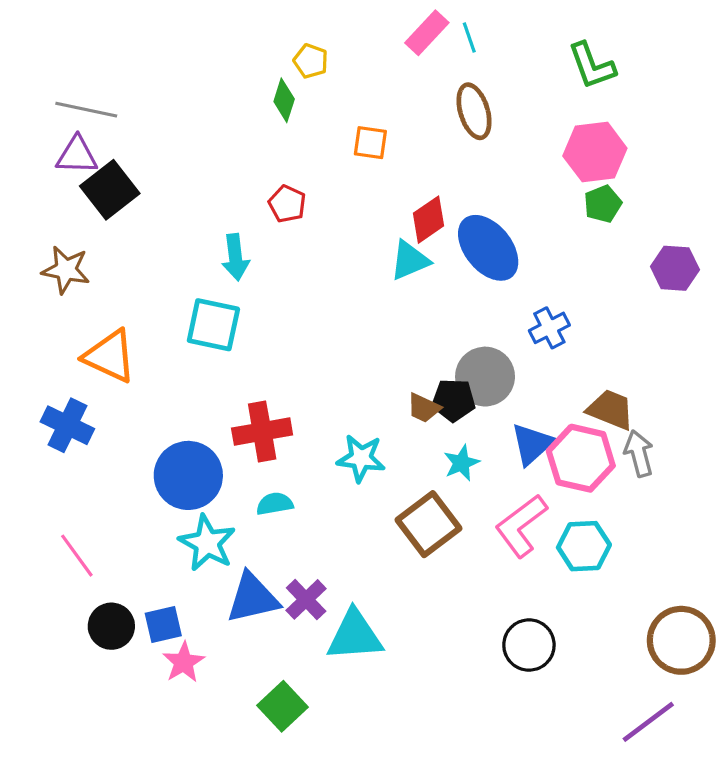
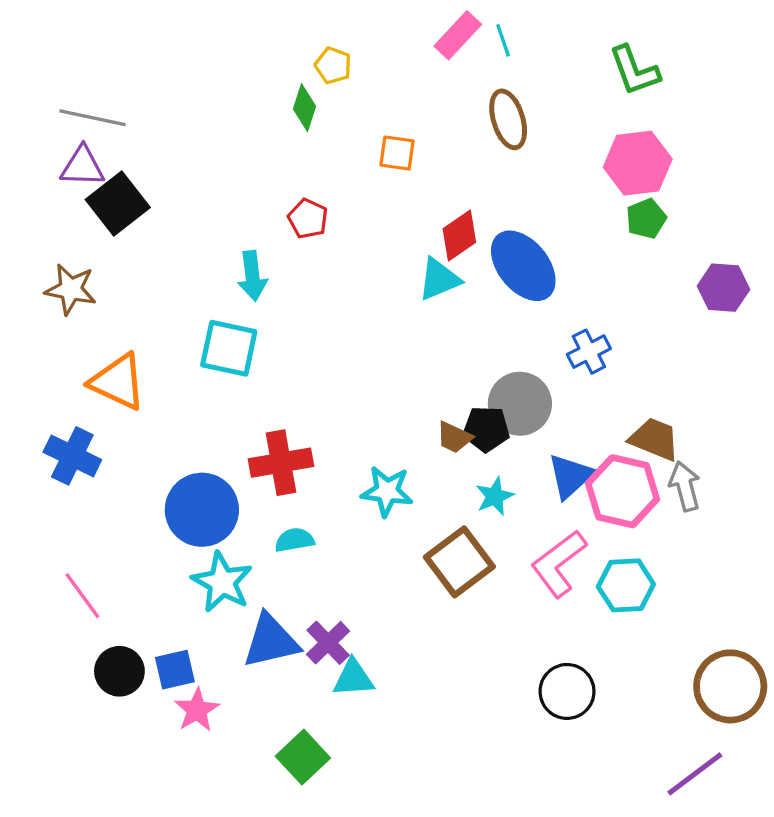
cyan triangle: (355, 636) -> (353, 678), moved, size x0.7

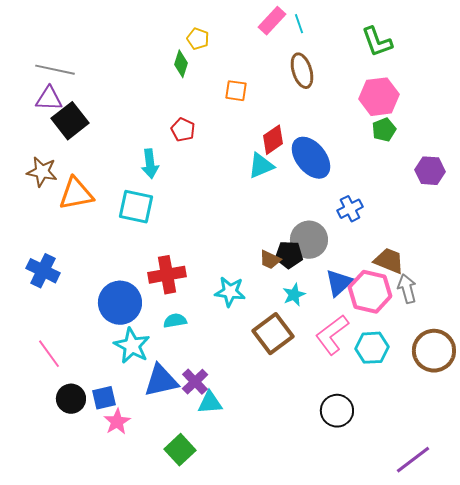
orange triangle: (118, 382) -> (76, 194), moved, turned -36
brown circle: (730, 686) -> (434, 351), moved

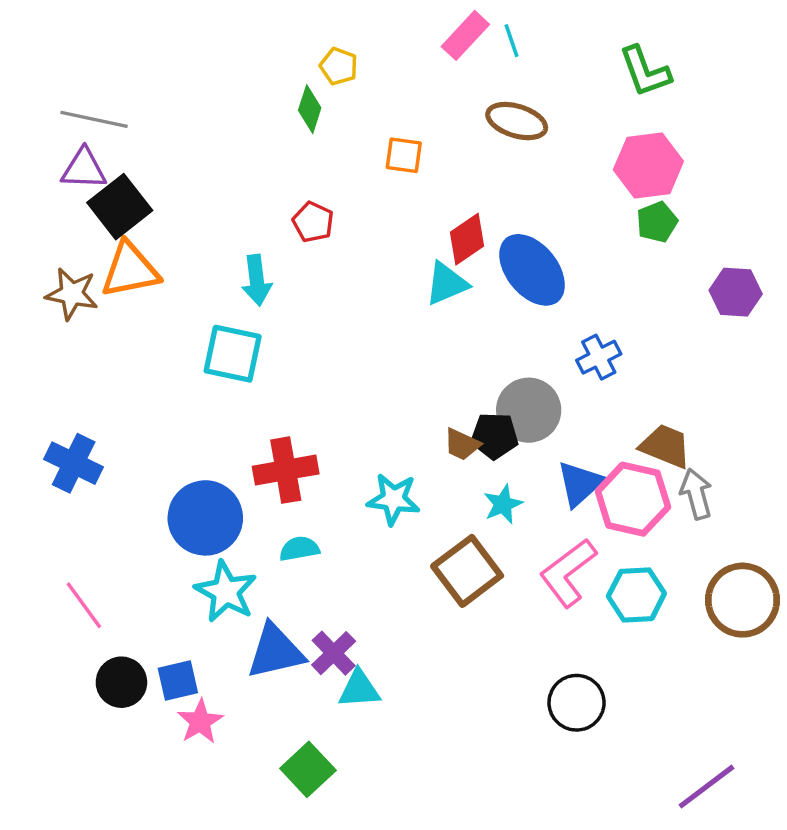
brown ellipse: (302, 71) -> (517, 121), turned -56
orange triangle: (76, 194) -> (130, 270), moved

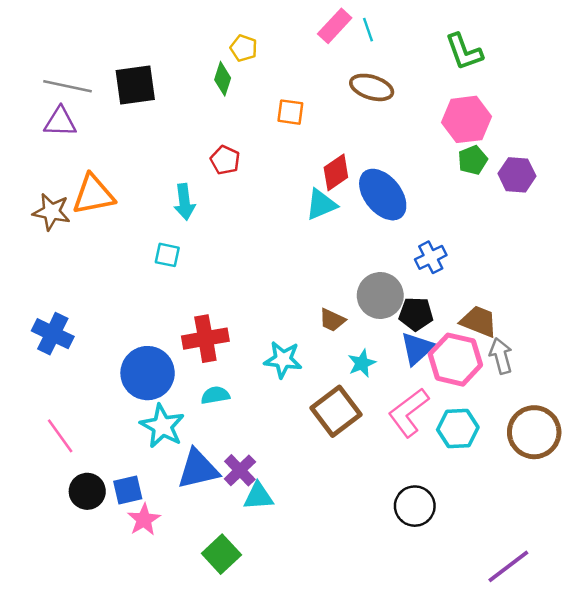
black square: (120, 207) -> (135, 85), moved, turned 30
purple hexagon: (736, 292) -> (517, 175), moved
cyan square: (233, 354) -> (167, 255), size x0.6
black pentagon: (494, 436) -> (416, 314), moved

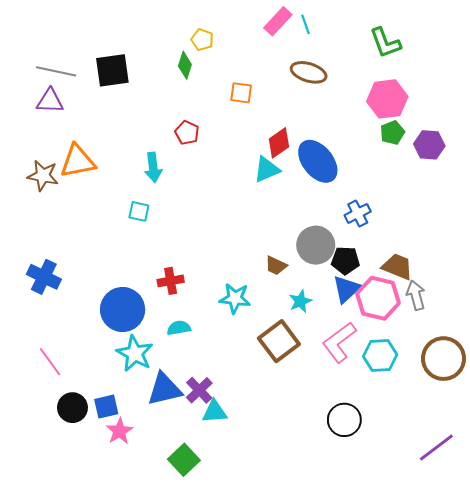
red cross: (205, 339) -> (171, 281), size x0.7
purple line: (508, 566) -> (436, 447), moved

